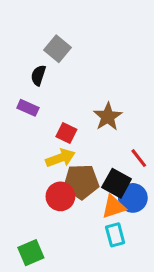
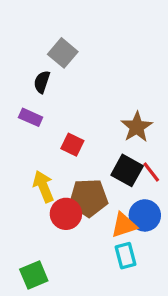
brown star: (108, 117) -> (137, 127), moved
yellow arrow: (60, 158) -> (43, 186), moved, turned -92
black square: (117, 183) -> (127, 170), moved

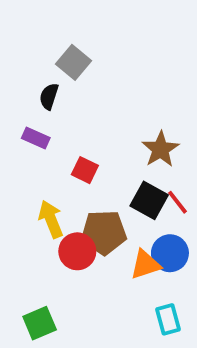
cyan rectangle: (125, 256) -> (168, 319), moved

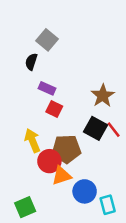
purple rectangle: (36, 138) -> (47, 88), moved
blue circle: (170, 253) -> (85, 191), moved
orange triangle: (145, 265) -> (62, 176), moved

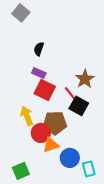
gray square: (47, 40) -> (21, 13), moved
black semicircle: (31, 62) -> (39, 49), moved
red square: (54, 109) -> (45, 90), size x1.5
red line: (114, 130) -> (70, 93), moved

